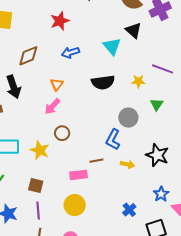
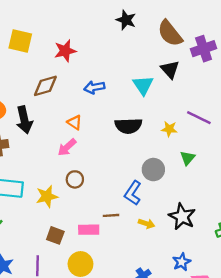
red star: (60, 21) -> (65, 51), moved
orange triangle: (57, 84) -> (75, 122), turned -40
yellow star: (40, 150) -> (47, 196), turned 30
brown square: (36, 185) -> (55, 235), moved

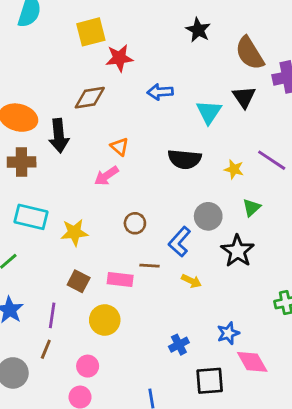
yellow square: (20, 41) -> (91, 32), moved, turned -35
blue arrow: (94, 87) -> (160, 92), moved
brown circle: (75, 179) -> (135, 223), moved
black star: (182, 217) -> (238, 251), moved

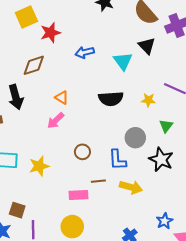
blue L-shape: (180, 242) -> (117, 160), turned -35
brown square: (79, 281) -> (17, 210), moved
yellow arrow: (191, 281) -> (131, 187), size x1.5

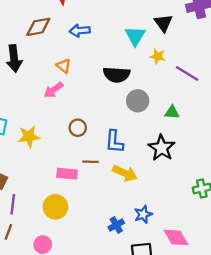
blue arrow: (85, 52) -> (80, 31), moved
yellow star: (148, 100) -> (158, 56), moved
green triangle: (166, 126) -> (172, 112), turned 48
gray circle: (135, 138) -> (138, 101), moved
blue star: (164, 221) -> (143, 214), moved

